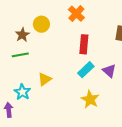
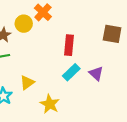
orange cross: (76, 14) -> (43, 12), moved
yellow star: (90, 99) -> (50, 104), moved

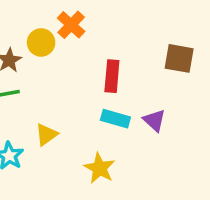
cyan rectangle: (71, 72) -> (115, 119), turned 60
yellow star: (50, 104) -> (99, 168), moved

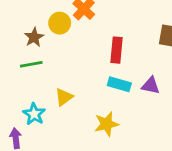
purple triangle: (154, 120) -> (151, 86), turned -30
yellow star: (99, 168) -> (107, 124), turned 30

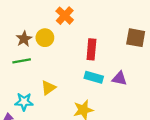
yellow circle: (60, 23) -> (45, 38), moved
cyan star: (34, 114) -> (24, 102), turned -30

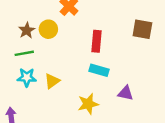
purple triangle: (119, 78) -> (126, 93), moved
cyan star: (24, 102) -> (27, 77), moved

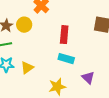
purple triangle: (126, 93) -> (88, 78), turned 32

